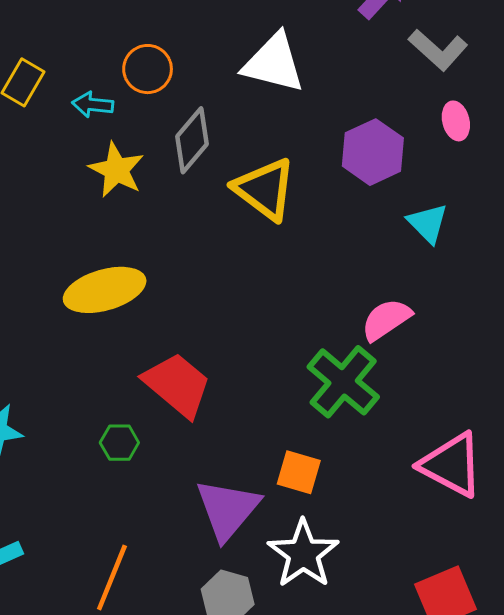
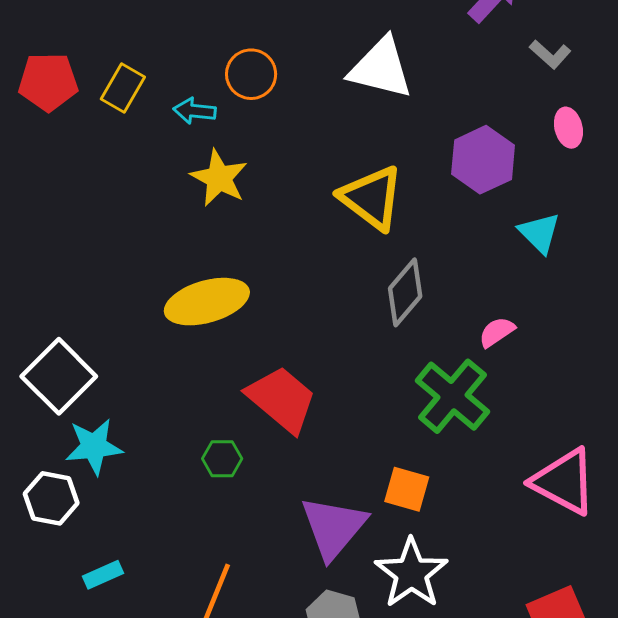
gray L-shape: (438, 50) -> (550, 54), size x0.7
gray diamond: (192, 140) -> (405, 292), moved
pink semicircle: (386, 320) -> (497, 332), size x0.7

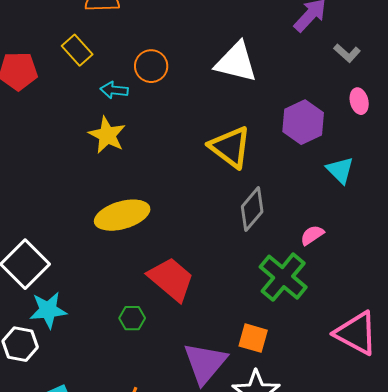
yellow rectangle: (123, 88) -> (77, 50), moved, turned -72
yellow star: (219, 178) -> (107, 135), moved

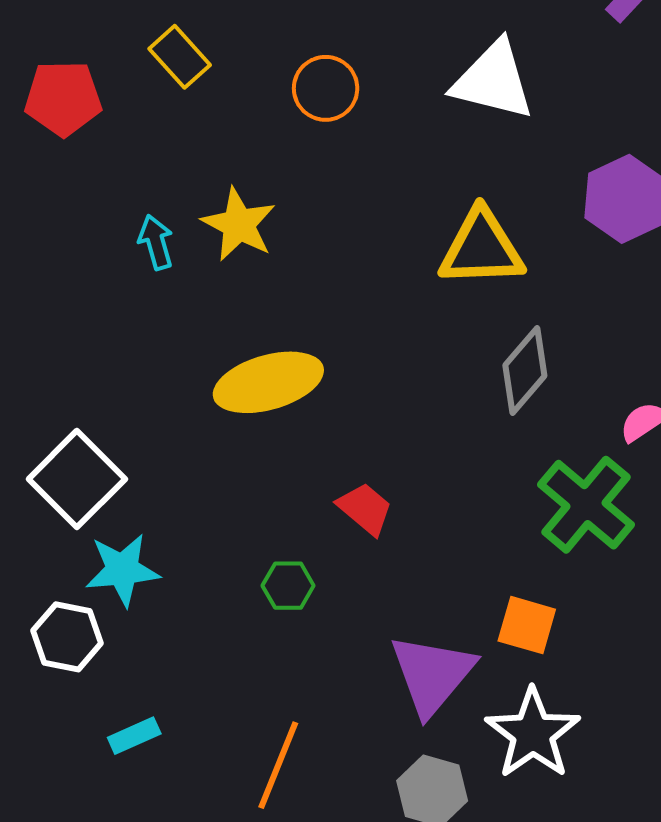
cyan arrow: (114, 90) -> (156, 242), moved, turned 68
yellow triangle: (230, 147) -> (481, 248), turned -39
red trapezoid: (171, 279) -> (365, 509), size x0.6

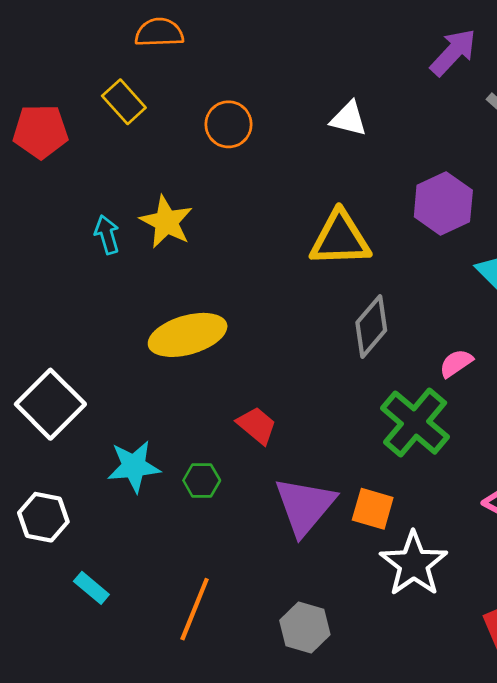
white triangle: (493, 80) -> (349, 119), size x0.6
cyan star: (122, 570) -> (134, 466), moved
purple triangle: (432, 674) -> (305, 506), moved
white star: (533, 734) -> (414, 564), moved
cyan rectangle: (134, 736) -> (91, 588), turned 64

